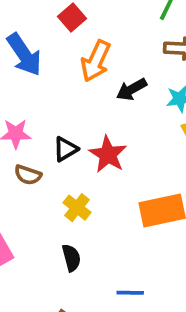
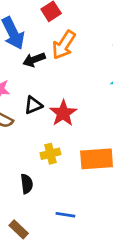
black arrow: (131, 89) -> (34, 60), moved
yellow cross: (77, 208) -> (50, 154), moved, turned 30

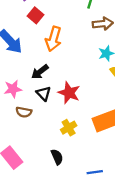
black arrow: (34, 60) -> (40, 72), moved
black triangle: (33, 105) -> (44, 93), turned -35

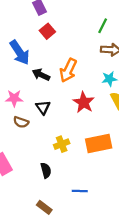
orange arrow: (53, 39) -> (68, 70), moved
black arrow: (40, 72) -> (41, 75), moved, turned 54
red star: (69, 93) -> (84, 102), moved

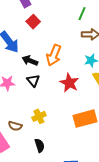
black triangle: (43, 107) -> (33, 81), moved
brown semicircle: (21, 122) -> (15, 126), moved
yellow cross: (62, 144) -> (39, 116), moved

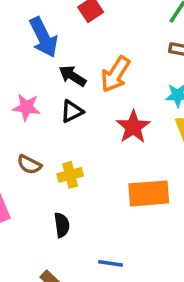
black triangle: (33, 81) -> (72, 111), turned 32
brown semicircle: (15, 126) -> (29, 165), moved

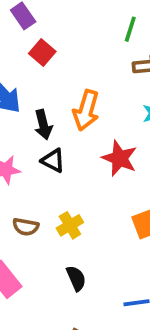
black arrow: (73, 76) -> (43, 125), turned -120
black triangle: (72, 111) -> (53, 161), turned -50

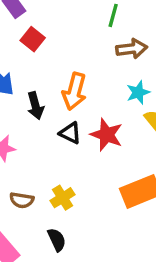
black triangle: (53, 161) -> (70, 133), moved
black semicircle: (76, 278) -> (57, 240), moved

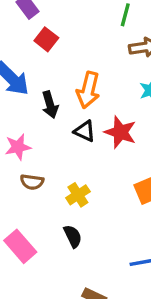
brown semicircle: (22, 200) -> (32, 182), moved

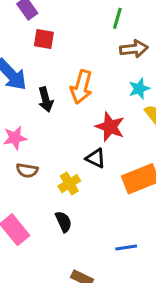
red square: (46, 39) -> (44, 39), turned -30
black triangle: (85, 131) -> (96, 158), moved

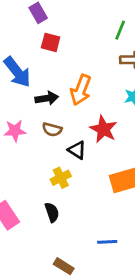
black arrow: (46, 99) -> (47, 98), turned -90
black triangle: (96, 158) -> (77, 150), moved
brown semicircle: (27, 170) -> (52, 129), moved

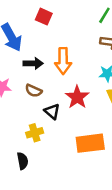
orange arrow: (81, 90) -> (63, 61), turned -30

